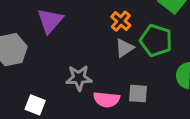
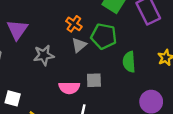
gray star: (79, 78) -> (44, 55), moved

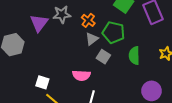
gray star: (44, 55) -> (62, 14), moved
gray square: (94, 80) -> (103, 57), moved, turned 32
white square: (13, 98) -> (42, 82), moved

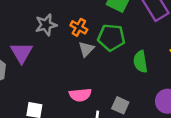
purple triangle: (39, 23) -> (22, 53), moved
gray square: (103, 57) -> (120, 105), moved

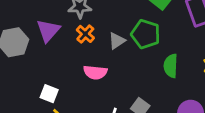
orange cross: (79, 27) -> (85, 34), moved
pink semicircle: (80, 95) -> (95, 72), moved

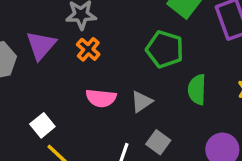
gray triangle: (117, 41) -> (141, 102), moved
white square: (49, 94) -> (42, 125), turned 30

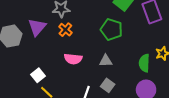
green semicircle: (197, 89) -> (144, 63), moved
gray triangle: (141, 102) -> (106, 61), moved, turned 32

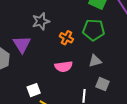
orange cross: (65, 30) -> (66, 38), moved
white square: (38, 75) -> (34, 90), turned 32

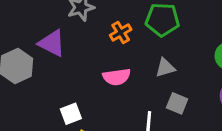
orange cross: (66, 38) -> (121, 32), turned 32
purple triangle: (22, 44) -> (52, 43), turned -30

